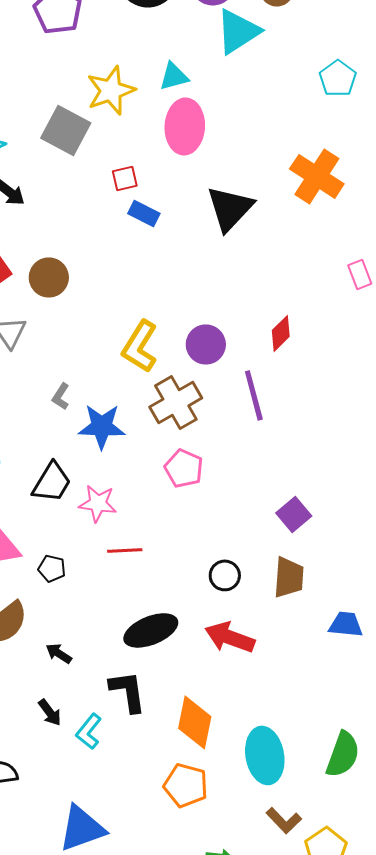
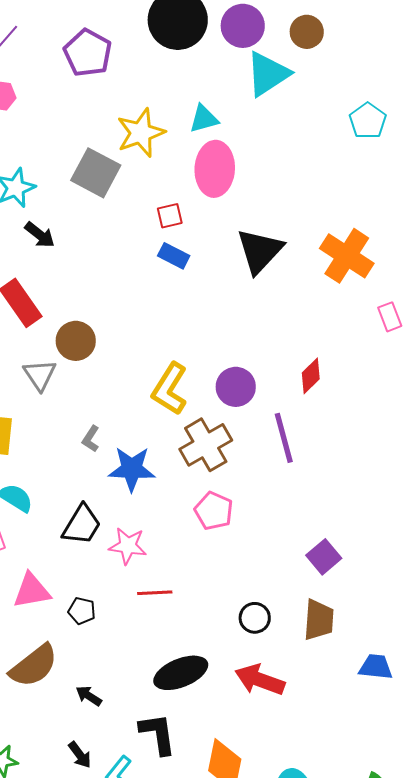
orange cross: (317, 176) -> (347, 256), moved
red square: (125, 178) -> (170, 216), moved
brown circle: (49, 277) -> (76, 341), moved

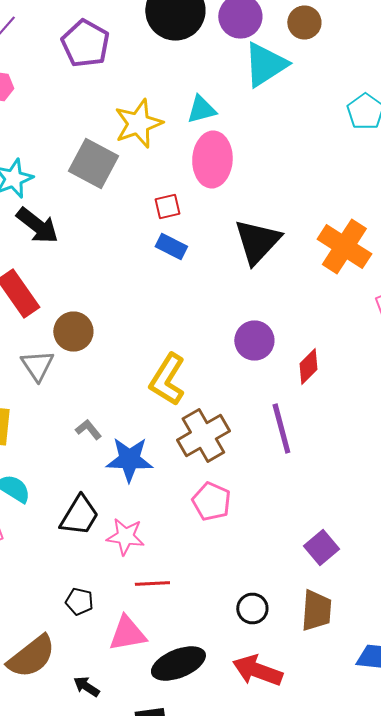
black arrow: (40, 235) -> (37, 226), size x1.4
purple circle: (236, 387) -> (254, 340), moved
gray L-shape: (91, 439) -> (88, 430), turned 108
pink triangle: (32, 591) -> (127, 634), moved

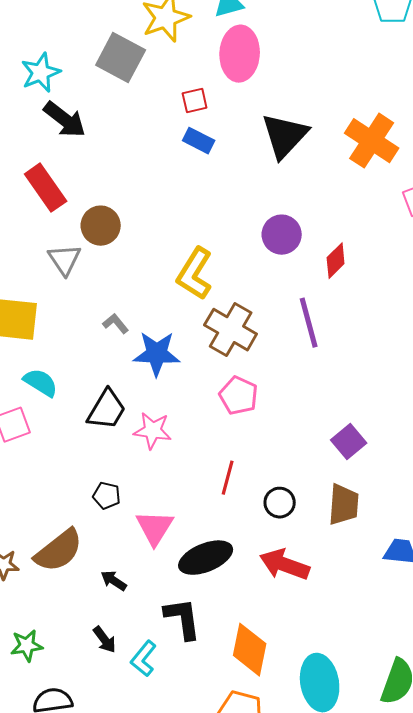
brown cross: (203, 436) -> (231, 330), turned -30
red line: (152, 584) -> (228, 478), moved, turned -72
pink triangle: (127, 634) -> (155, 528), turned -48

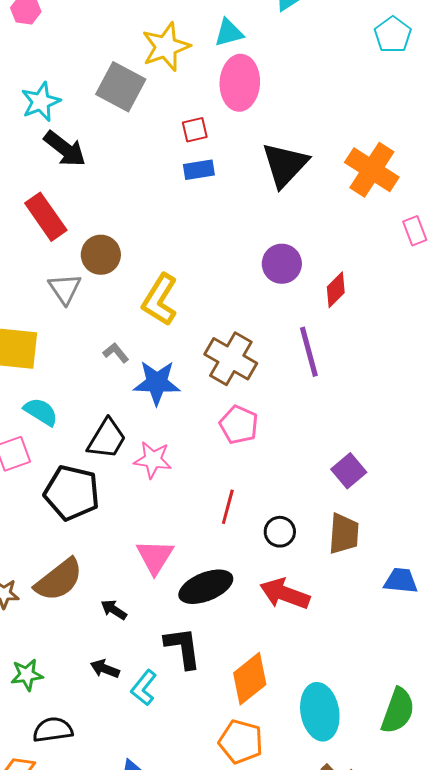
blue rectangle: (199, 141) -> (199, 170), turned -36
yellow L-shape: (195, 274) -> (160, 300), moved
black pentagon: (107, 496) -> (72, 493), moved, size x2.0
black arrow: (105, 640) -> (105, 669), turned 148
orange diamond: (250, 650) -> (250, 679), turned 40

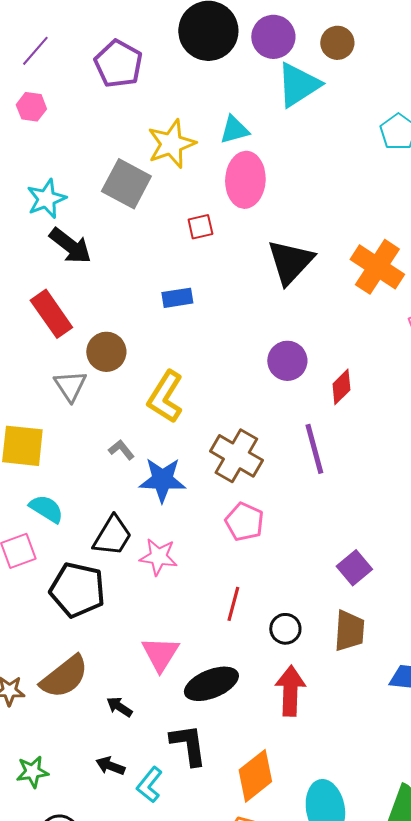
blue rectangle: (199, 170) -> (177, 298), moved
red arrow: (285, 594) -> (290, 691), turned 72

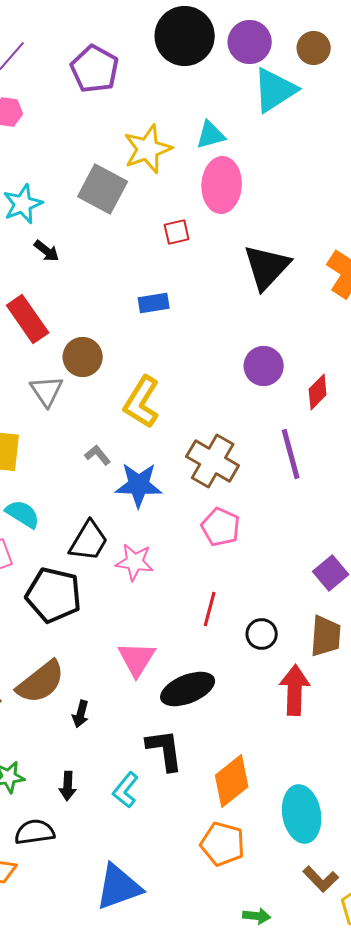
black arrow: (70, 246) -> (47, 251), size x0.6
red arrow: (290, 691) -> (295, 690), moved
black arrow: (119, 707) -> (81, 714), moved, turned -108
black arrow: (110, 766) -> (68, 786), moved, turned -108

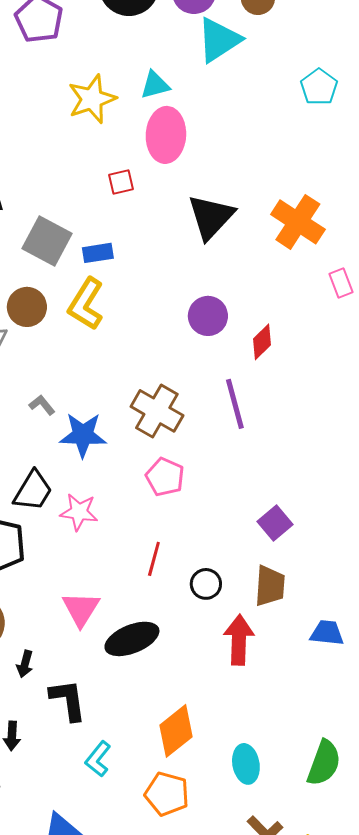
gray square: (103, 189) -> (47, 241), moved
yellow L-shape: (142, 402) -> (86, 304), moved
black L-shape: (165, 750) -> (68, 700), moved
cyan L-shape: (126, 790) -> (98, 759), moved
cyan ellipse: (302, 814) -> (246, 764), size x0.7

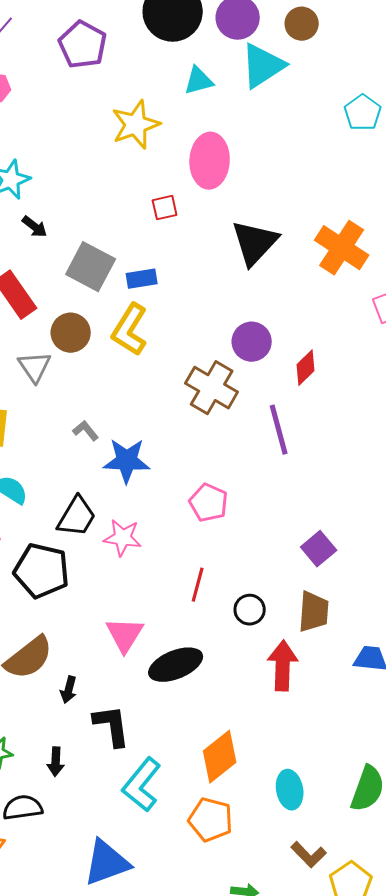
cyan triangle: (155, 85) -> (199, 81), moved
brown cross: (157, 411) -> (212, 388), moved
cyan L-shape: (98, 759) -> (142, 785), size x1.5

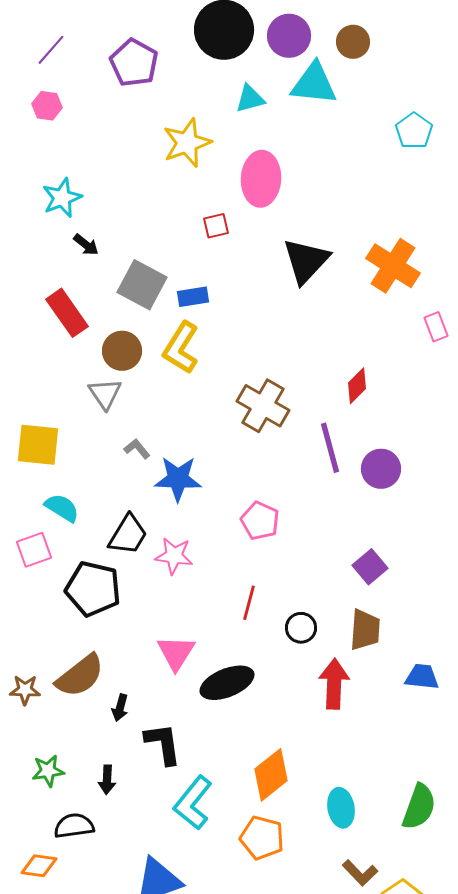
cyan triangle: (263, 66) -> (314, 84), turned 39
purple circle: (252, 342) -> (381, 469), moved
gray triangle: (35, 367) -> (105, 394), moved

